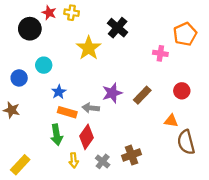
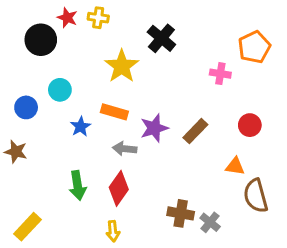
orange rectangle: (67, 112) -> (114, 112), moved
brown cross: (131, 155) -> (181, 213), turned 30
yellow arrow: (74, 160) -> (113, 231), moved
gray cross: (103, 161) -> (210, 222), moved

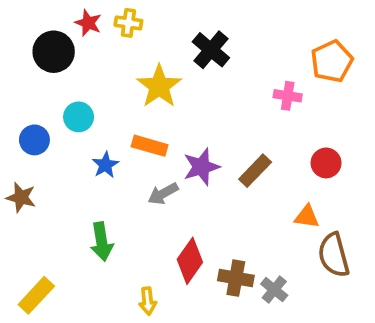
gray arrow: (125, 149) -> (163, 194), turned -35
red diamond: (119, 188) -> (190, 261), moved

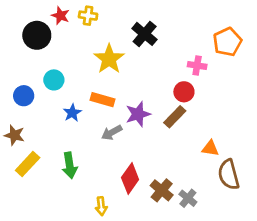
red circle: (326, 163) -> (184, 92), moved
brown cross: (236, 278) -> (162, 190), turned 30
yellow rectangle: (36, 295) -> (28, 164), moved

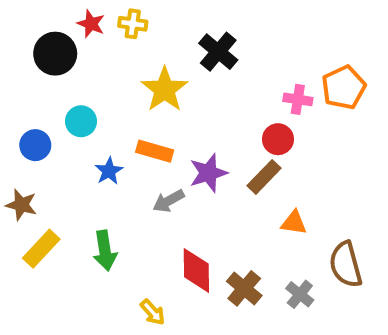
orange pentagon: (227, 42) -> (344, 87), moved
orange triangle: (210, 148) -> (294, 223), moved
red diamond: (130, 179) -> (196, 270), turned -36
gray cross: (188, 198) -> (300, 294), moved
yellow arrow: (101, 206) -> (153, 312), turned -36

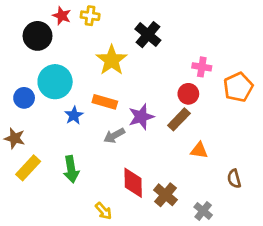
orange pentagon: (344, 87) -> (238, 87), moved
cyan circle: (81, 121) -> (55, 82), size x1.6
brown semicircle: (346, 265) -> (234, 179), size x0.6
gray cross: (300, 294) -> (203, 211), moved

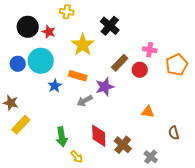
red star: (62, 16) -> (49, 32), moved
blue circle: (24, 98) -> (18, 64), moved
brown rectangle: (179, 119) -> (120, 63), moved
green arrow: (71, 169) -> (62, 137), moved

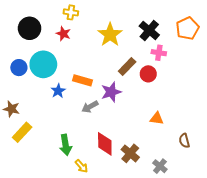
black cross: (110, 26) -> (149, 30), moved
red star: (49, 32) -> (63, 34), moved
yellow star: (83, 45) -> (110, 35), moved
orange pentagon: (177, 65) -> (187, 28), moved

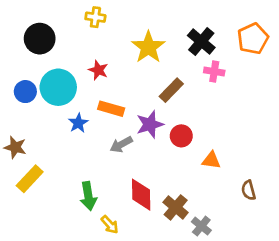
red star: (63, 34) -> (98, 70), moved
red circle: (148, 74) -> (181, 136), moved
gray cross: (160, 166) -> (201, 226), moved

